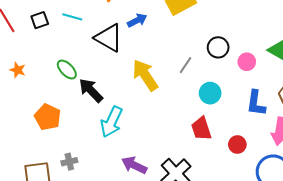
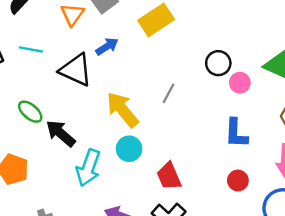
black circle: (218, 47) -> (218, 63), moved
cyan circle: (210, 93) -> (129, 149), moved
blue L-shape: (256, 103) -> (236, 133), moved
red trapezoid: (201, 129) -> (169, 176), moved

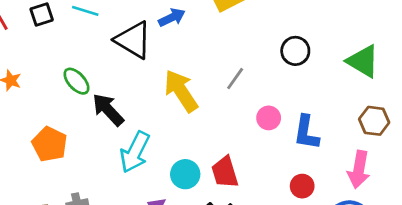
pink circle: (240, 83) -> (269, 118), moved
cyan circle: (129, 149) -> (185, 174), moved

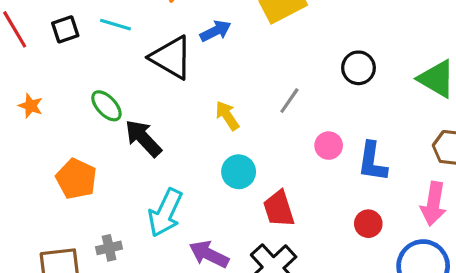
yellow arrow: (181, 91) -> (227, 116), size x0.6
cyan arrow: (135, 152) -> (165, 213), moved
cyan circle: (185, 174) -> (239, 172), moved

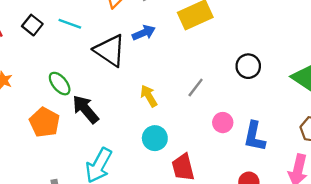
black square: (65, 29) -> (32, 25), turned -36
orange pentagon: (76, 179) -> (45, 122), moved

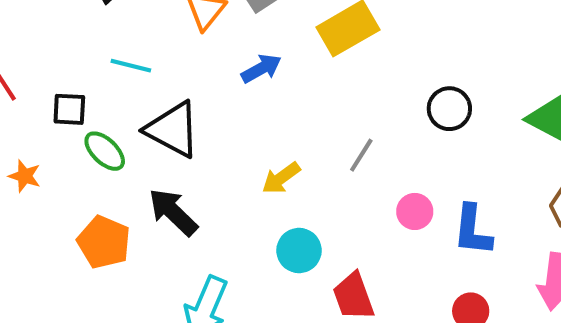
black square: (32, 25) -> (69, 109), moved, turned -30
black triangle: (110, 50) -> (173, 129), moved
green ellipse: (60, 84) -> (105, 151), moved
yellow arrow: (149, 96) -> (281, 178), turned -90

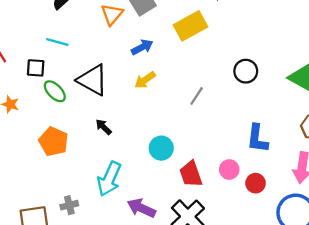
cyan line: (131, 66) -> (57, 42), moved
yellow arrow: (281, 178) -> (145, 80), moved
pink circle: (415, 211) -> (229, 170), moved
black arrow: (173, 212) -> (104, 127), moved, size x0.6

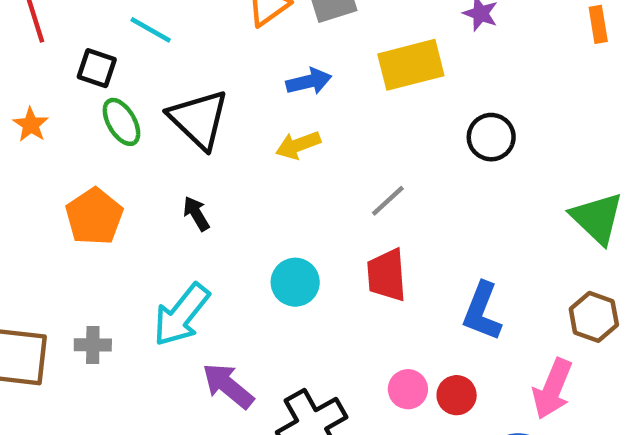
black circle: (246, 71) -> (491, 137), moved
pink circle: (229, 170) -> (408, 389), moved
red trapezoid: (191, 174) -> (387, 275), moved

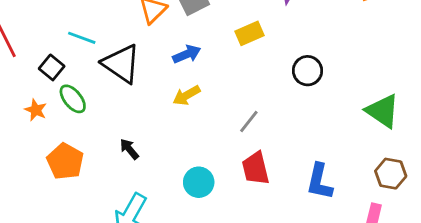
yellow rectangle: (411, 65) -> (249, 33), size x0.7
black square: (97, 68) -> (52, 67), turned 30
black triangle: (199, 119) -> (121, 64), moved
orange star: (31, 125) -> (36, 110), moved

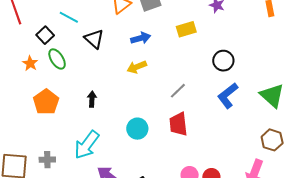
black triangle: (121, 64) -> (94, 39), size x0.7
black arrow: (129, 149) -> (92, 99), turned 35
blue L-shape: (320, 182) -> (228, 96), moved, turned 32

